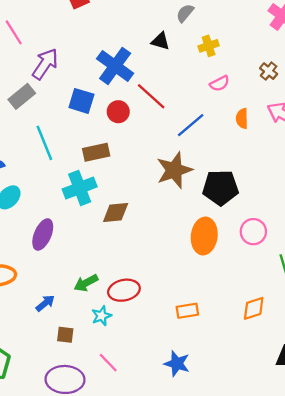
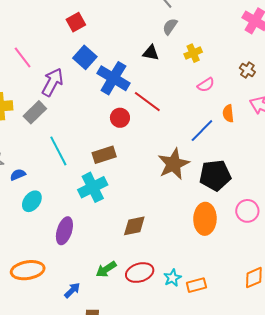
blue square: (81, 101) -> (85, 57), moved, turned 30
blue line: (191, 125) -> (202, 131), moved
brown diamond: (116, 212) -> (134, 226), moved
cyan star: (102, 316) -> (172, 278), moved

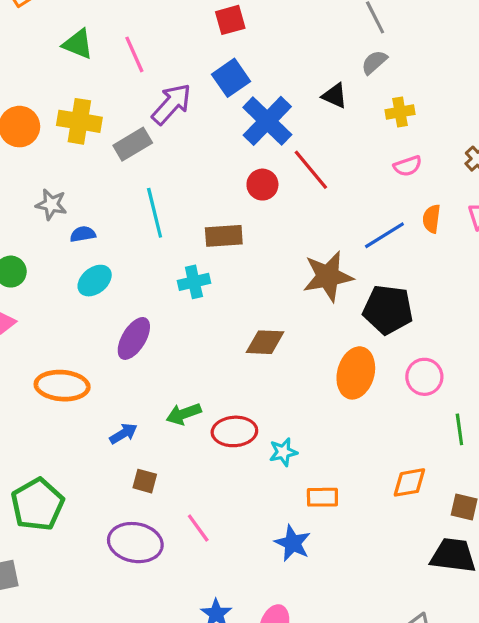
cyan cross: (93, 187) -> (194, 282), size x0.7
brown diamond: (134, 226) -> (265, 342), moved
orange rectangle: (196, 285) -> (322, 497), moved

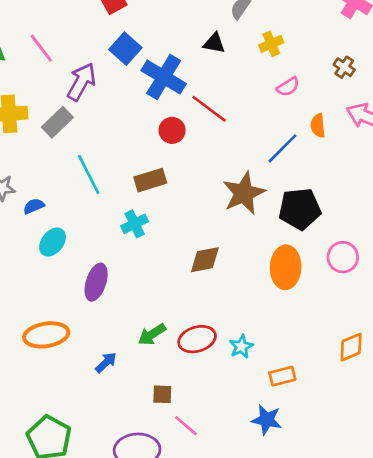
brown square: (145, 481) -> (162, 394), moved

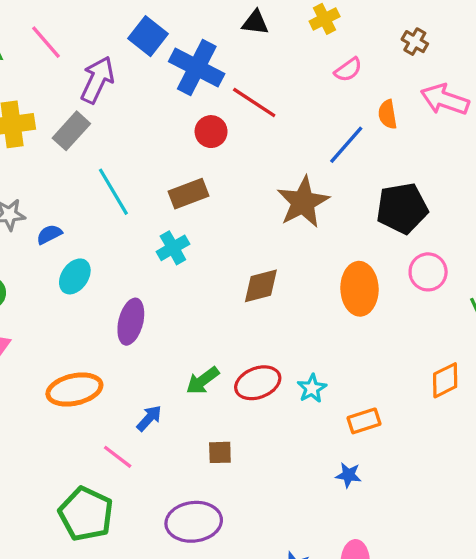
black pentagon: (300, 209) -> (402, 208), moved
blue star: (267, 420) -> (348, 475), size x0.7
pink line: (186, 426) -> (118, 457), moved

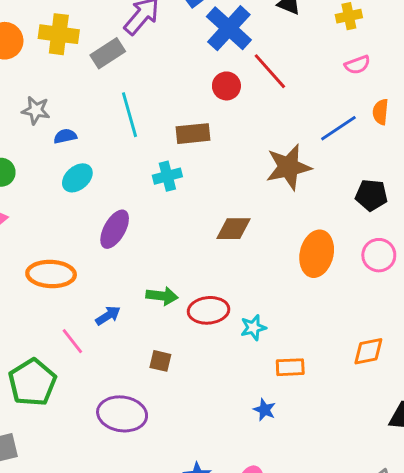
black pentagon: (402, 208) -> (371, 195), size x0.7
green arrow: (203, 381) -> (162, 296), turned -152

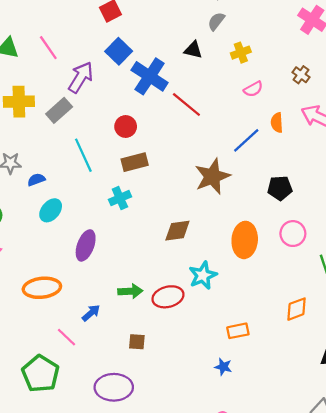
red circle: (226, 86) -> (126, 126), moved
cyan star: (253, 328) -> (203, 275), moved, size x1.4

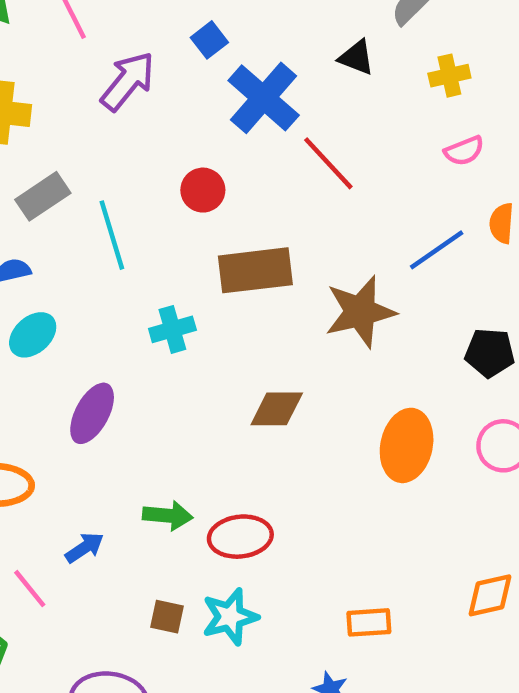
blue square: (119, 51) -> (209, 40), size x0.7
gray rectangle: (59, 110) -> (43, 196), moved
brown rectangle: (135, 162) -> (255, 270), moved, size x1.4
cyan star: (203, 275) -> (230, 617), moved

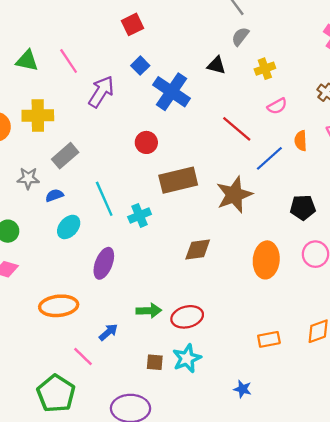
red line: (328, 163) -> (237, 129), moved
cyan line: (112, 235) -> (104, 199), moved
orange rectangle: (369, 622) -> (269, 339), moved

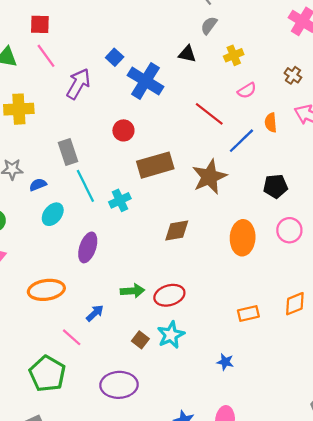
red square: (132, 24) -> (40, 24), moved, turned 30
gray rectangle: (65, 156) -> (68, 152), moved, turned -65
brown square: (155, 362) -> (140, 340), turned 35

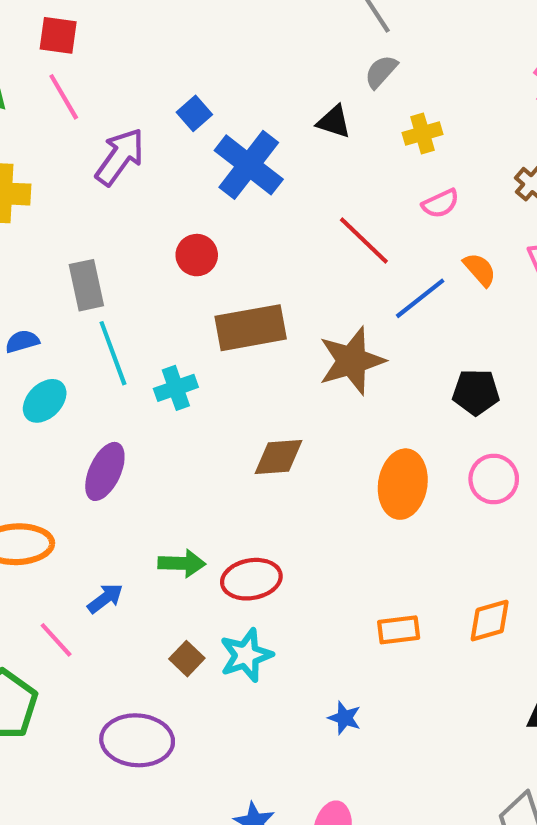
orange semicircle: (271, 123) -> (480, 270), turned 138

